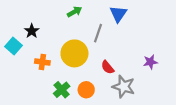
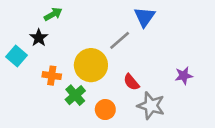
green arrow: (74, 12) -> (53, 14), moved
gray line: (98, 33) -> (120, 40), turned 30
green cross: (62, 90) -> (75, 95), moved

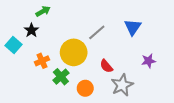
blue triangle: (144, 17) -> (133, 27), moved
orange cross: (52, 76) -> (42, 61), turned -32
gray star: (151, 106) -> (122, 85), turned 30

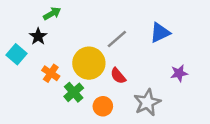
blue triangle: (133, 27) -> (160, 33), turned 30
orange cross: (42, 61) -> (51, 73), turned -32
red semicircle: (106, 66) -> (118, 76), moved

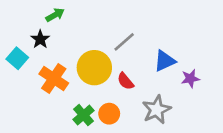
blue triangle: (160, 33) -> (165, 61), moved
orange cross: (51, 73) -> (54, 78), size x1.5
green cross: (74, 92) -> (84, 115), moved

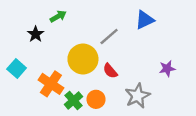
green arrow: (55, 15) -> (58, 16), moved
cyan square: (17, 58) -> (17, 69), moved
blue triangle: (165, 61) -> (145, 20), moved
orange cross: (54, 78) -> (51, 84), moved

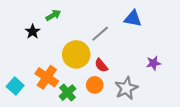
blue triangle: (145, 20) -> (133, 18), turned 36
cyan square: (17, 69) -> (15, 86), moved
orange circle: (96, 99) -> (95, 85), moved

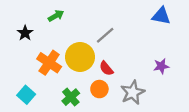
blue triangle: (133, 18) -> (161, 16), moved
black star: (33, 32) -> (25, 33), moved
orange cross: (47, 77) -> (49, 63), moved
cyan square: (15, 86) -> (26, 95), moved

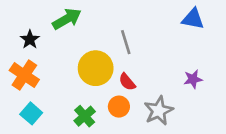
green arrow: (56, 16) -> (67, 19), size x1.5
gray line: (105, 35) -> (126, 42), turned -66
orange cross: (49, 63) -> (24, 75), moved

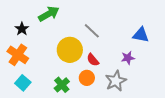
blue triangle: (193, 19) -> (141, 35), moved
gray line: (126, 42) -> (92, 31), turned -30
purple star: (193, 79) -> (128, 58), moved

